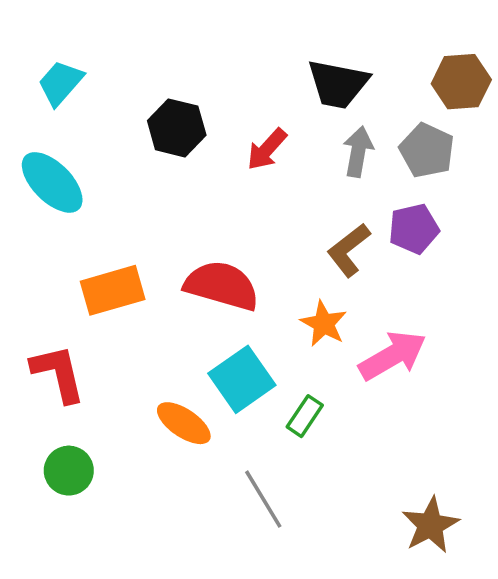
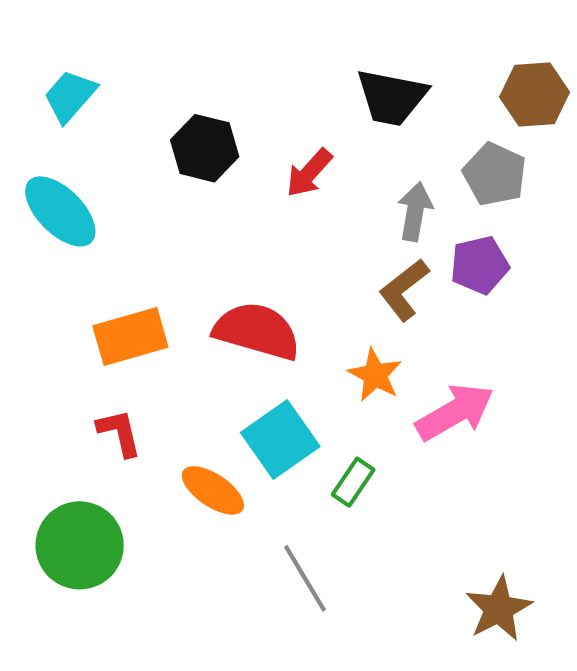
gray arrow: (358, 152) -> (415, 211), moved
red L-shape: (58, 373) -> (119, 433), moved, size x0.7
green circle: (69, 471) -> (80, 545), size x1.5

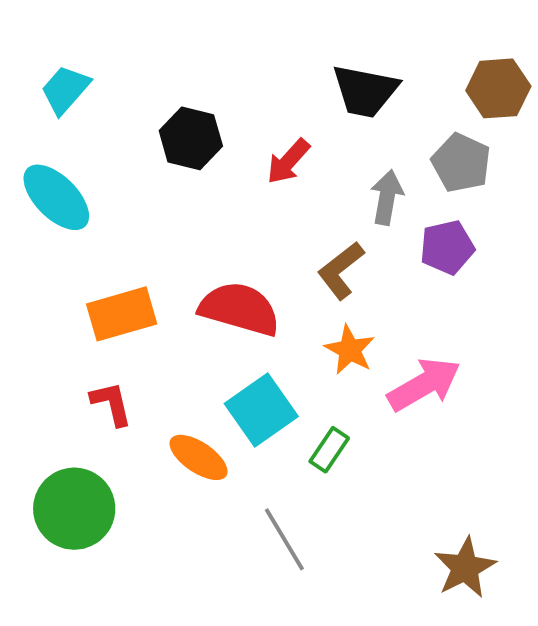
brown L-shape: (404, 290) -> (341, 270), moved

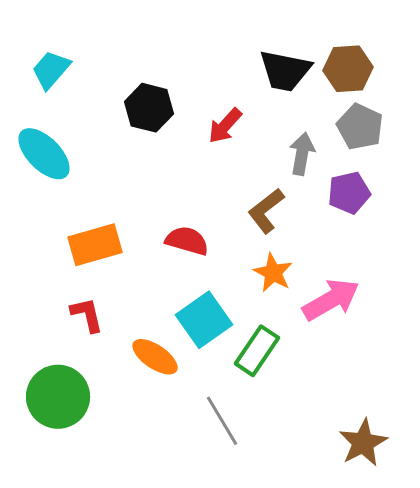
brown hexagon: (498, 88) -> (348, 69), moved
red semicircle: (240, 309) -> (187, 241), size x0.7
green rectangle: (329, 450) -> (257, 351), size x1.4

